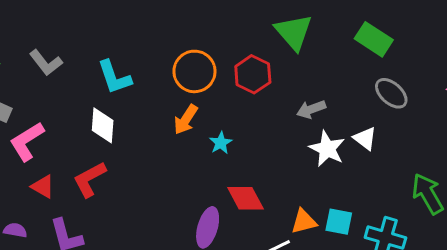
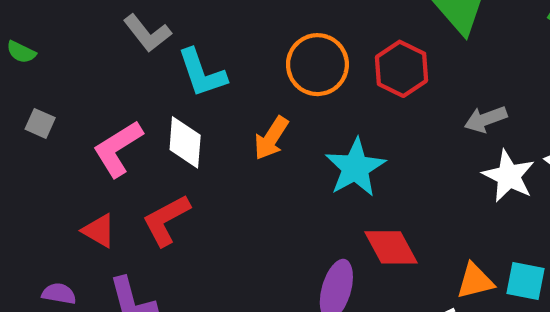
gray L-shape: (46, 63) -> (147, 33), moved
orange arrow: (186, 120) -> (271, 138), moved
pink L-shape: (27, 141) -> (118, 149), moved
cyan star: (221, 143) -> (355, 168), size x1.8

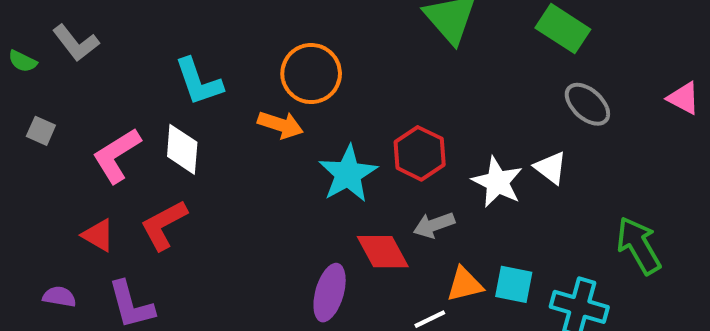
gray L-shape: (147, 33) -> (76, 43), moved
red hexagon: (402, 69) -> (420, 153), moved
gray arrow: (486, 119) -> (434, 225), moved
orange arrow: (271, 138) -> (280, 125), moved, turned -105

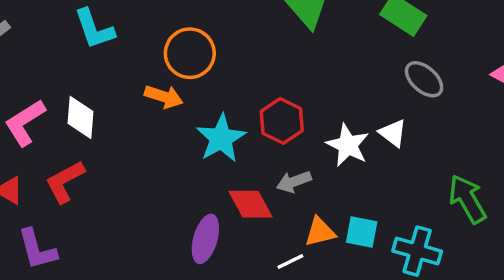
cyan L-shape: (199, 82) -> (94, 29), moved

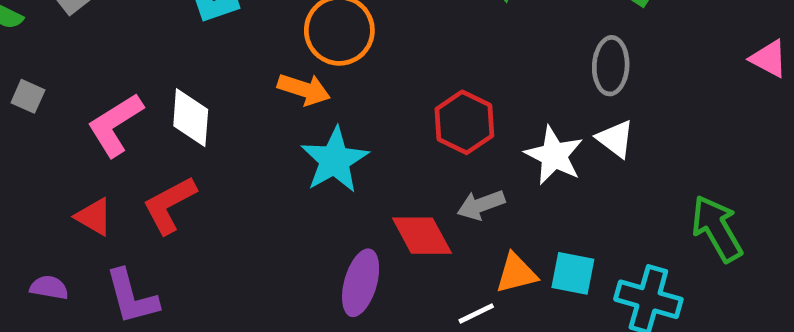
gray ellipse: (424, 79) -> (611, 66), moved, turned 51
cyan star: (221, 138) -> (335, 160), moved

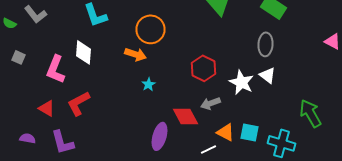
white diamond: (191, 118) -> (84, 52), moved
pink L-shape: (115, 125) -> (56, 69), turned -36
cyan star: (335, 160) -> (148, 84), size x0.5
orange triangle: (516, 273) -> (226, 132), turned 42

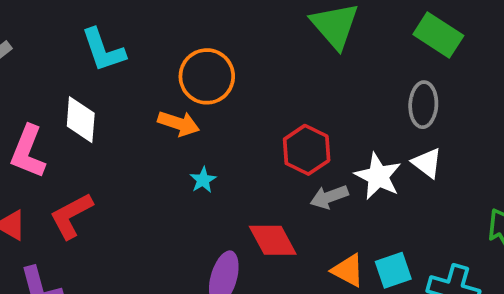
gray arrow: (210, 103) -> (329, 197), moved
cyan square: (250, 132) -> (393, 270), turned -30

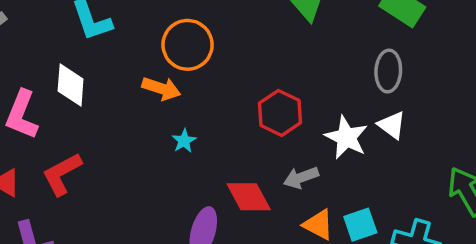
gray arrow: (329, 197) -> (301, 178), moved

